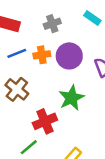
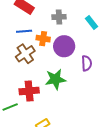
brown cross: (17, 89) -> (25, 54), moved

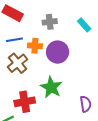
purple semicircle: (87, 63) -> (86, 104), moved
green star: (55, 79) -> (51, 87), turned -30

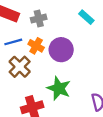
gray cross: (50, 22) -> (39, 18), moved
orange cross: (35, 46) -> (36, 46), turned 32

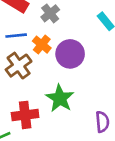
gray cross: (39, 18) -> (50, 13), turned -35

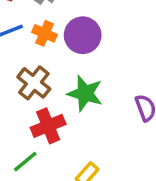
brown cross: (19, 66) -> (34, 83), moved

